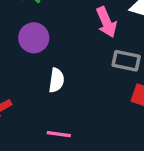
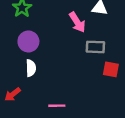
white semicircle: (56, 80) -> (31, 68), moved

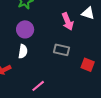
gray rectangle: (95, 47) -> (62, 50), moved
pink line: (57, 106) -> (38, 86), turned -48

